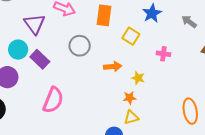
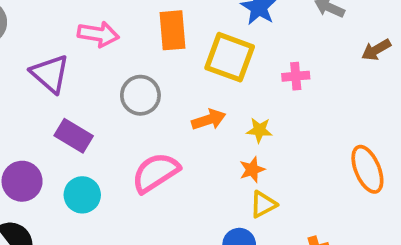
yellow square: (131, 36) -> (230, 57), size x1.5
cyan circle: (18, 50) -> (82, 195), moved
pink semicircle: (53, 100) -> (156, 173), moved, turned -132

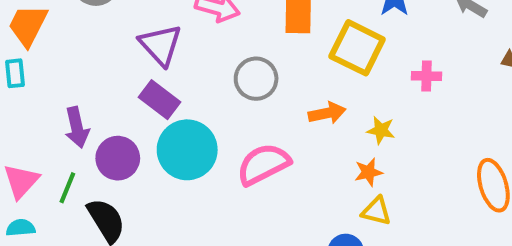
purple rectangle: (74, 136) -> (160, 100), moved
cyan circle: (82, 195) -> (187, 150), moved, size x1.5
yellow triangle: (263, 204) -> (376, 211), turned 36

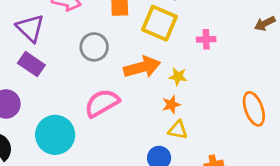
orange arrow: (327, 113) -> (142, 67), size x1.5
cyan circle: (187, 150) -> (55, 135), moved

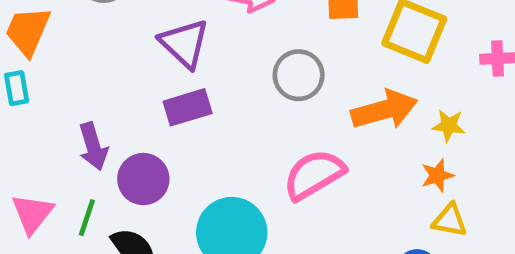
purple rectangle: (31, 64) -> (188, 107), turned -50

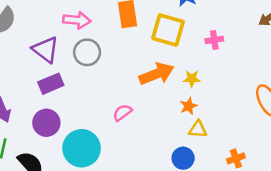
gray circle: (299, 75) -> (87, 52), moved
pink semicircle: (314, 175) -> (122, 113), size x0.6
purple circle: (143, 179) -> (46, 123), moved

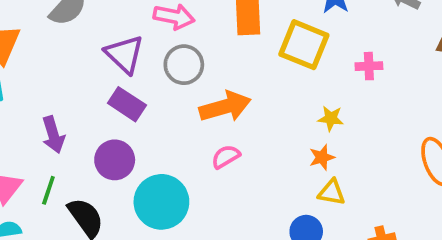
orange arrow: (156, 74) -> (225, 107), moved
purple rectangle: (51, 84) -> (127, 104), turned 50

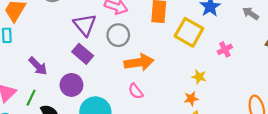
pink cross: (369, 66) -> (225, 49), turned -32
purple arrow: (53, 135) -> (38, 66), turned -36
pink semicircle: (226, 157) -> (136, 91), turned -105

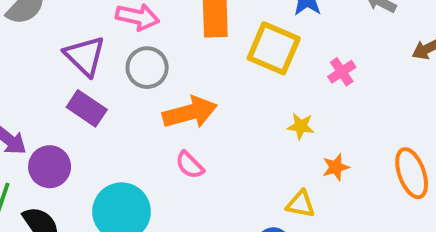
purple circle: (71, 85) -> (50, 167), moved
orange star: (191, 99) -> (336, 167), moved

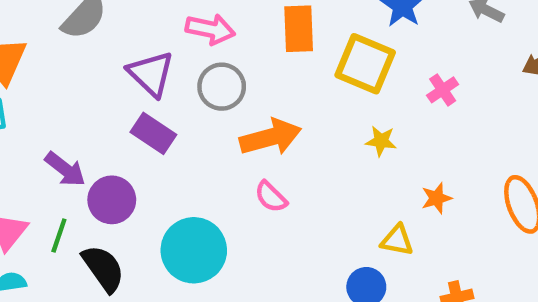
yellow star: (301, 126) -> (381, 141), moved

